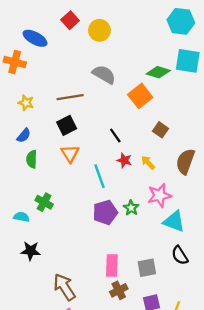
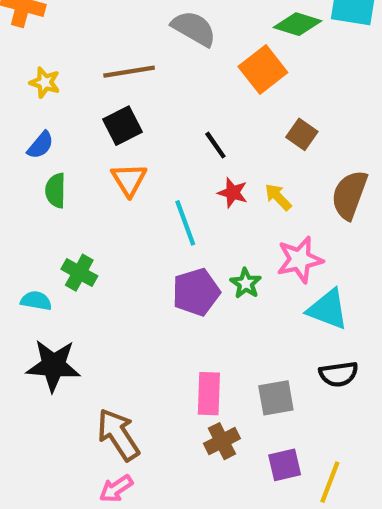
black star: (31, 251) -> (53, 365), size x1.4
black semicircle: (180, 255) -> (339, 374), turned -66

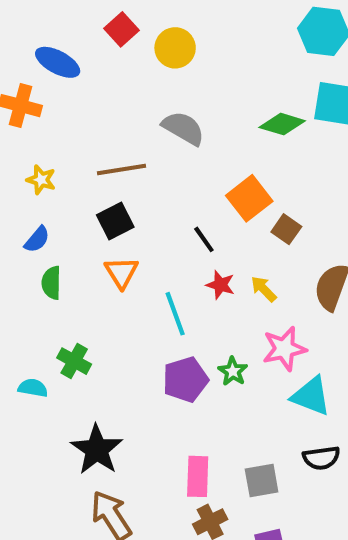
orange square: (263, 70) -> (249, 198), moved
black star: (53, 365) -> (97, 450), moved, turned 30

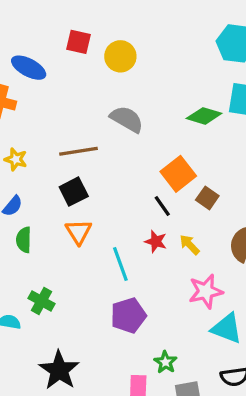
red square: (122, 29) -> (79, 42), turned -35
black line: (204, 239) -> (162, 206), moved
green star: (233, 371) -> (165, 362), moved

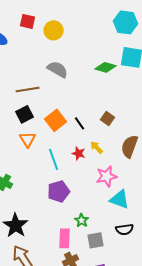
orange square: (178, 174) -> (56, 120), moved
red star: (156, 241) -> (79, 153), moved

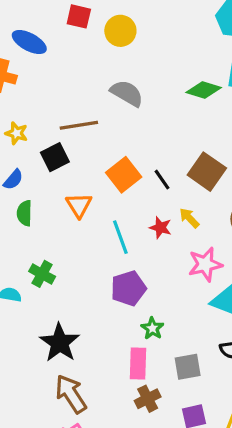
black square: (25, 114) -> (55, 157), moved
brown square: (108, 118) -> (207, 172), size x1.6
green star: (82, 220) -> (152, 328), moved

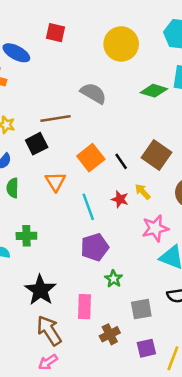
yellow circle: (120, 31) -> (121, 44), moved, size x1.4
green cross: (42, 274) -> (26, 236), turned -30
pink rectangle: (138, 364) -> (85, 307), moved

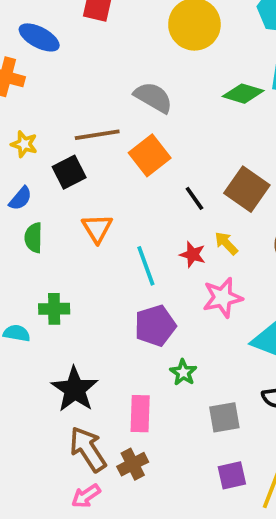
orange square: (91, 158) -> (150, 155), moved
pink star: (155, 228) -> (223, 298), moved
brown cross: (110, 334) -> (133, 464), moved

